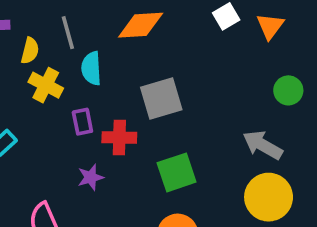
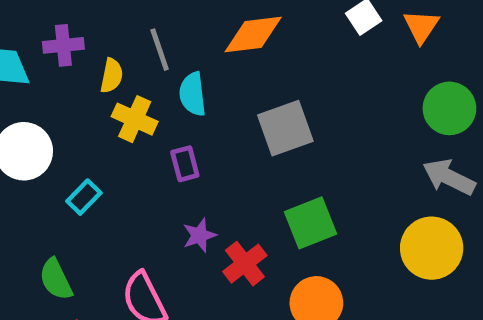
green circle: (288, 90) -> (449, 108), size x1.4
red cross: (119, 138) -> (245, 264), moved, turned -36
gray arrow: (263, 145) -> (449, 177), moved

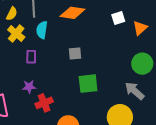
gray square: (285, 128) -> (75, 54), size x0.6
green square: (310, 223) -> (88, 84), moved

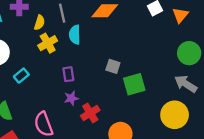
yellow cross: (16, 33) -> (48, 43), turned 30
gray square: (75, 54) -> (113, 66), moved, turned 32
purple rectangle: (31, 57) -> (68, 74), moved

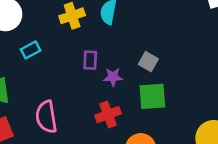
green square: (134, 84) -> (152, 96), moved
purple star: (71, 98) -> (113, 77), moved

